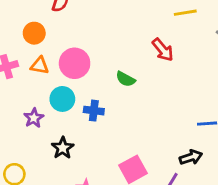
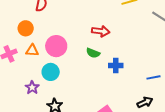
red arrow: (163, 50) -> (101, 31), moved, turned -36
blue cross: (94, 111) -> (116, 66), moved

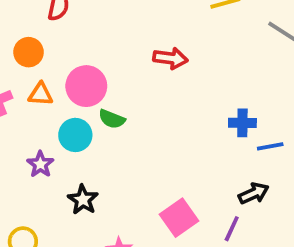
green semicircle: (93, 53) -> (112, 119), moved
blue cross: (116, 66) -> (242, 123), moved

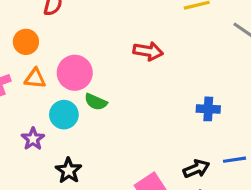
blue line: (270, 146) -> (235, 160), moved
black arrow: (254, 193) -> (196, 169), moved

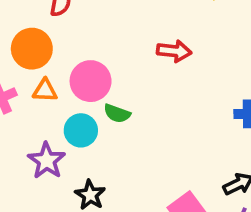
orange circle: (26, 42) -> (32, 49), size x1.4
purple star: (33, 139) -> (47, 161), size x1.4

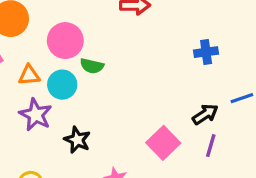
orange triangle: (45, 90) -> (29, 75), moved

